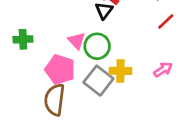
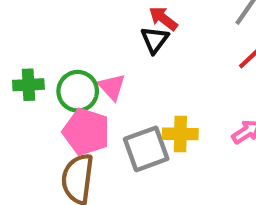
green circle: (97, 46) -> (78, 91), moved
gray square: (98, 81) -> (146, 149), turned 32

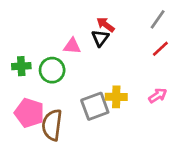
pink triangle: (112, 87) -> (72, 46), moved, turned -42
pink pentagon: (86, 132) -> (29, 113), moved

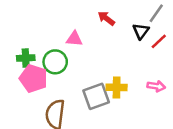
black triangle: (100, 38) -> (141, 31), moved
pink arrow: (158, 96) -> (156, 86), turned 42
pink pentagon: (29, 113) -> (33, 78), moved

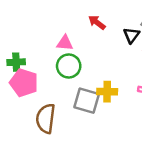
green circle: (55, 62) -> (69, 66), moved
gray square: (96, 96) -> (87, 101), turned 36

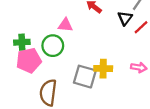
green circle: (69, 66) -> (53, 46), moved
pink pentagon: (24, 83) -> (29, 61), turned -30

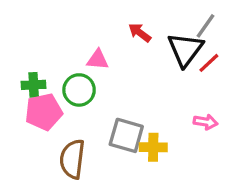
black triangle: (125, 18) -> (185, 49), size x1.6
yellow cross: (103, 69) -> (153, 147), moved

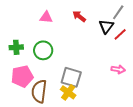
black triangle: (185, 49) -> (106, 26), size x0.7
pink triangle: (98, 60) -> (46, 17), moved
pink pentagon: (44, 112) -> (22, 76), moved
yellow cross: (153, 147) -> (68, 92), moved, turned 35

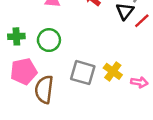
pink arrow: (118, 69) -> (139, 82), moved
yellow cross: (68, 92) -> (113, 71), moved

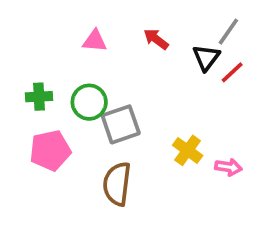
gray square: (83, 73) -> (121, 124), moved, turned -35
brown semicircle: (44, 89) -> (117, 184), moved

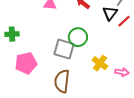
green cross: (39, 97) -> (12, 34), moved
green circle: (89, 102) -> (78, 37), moved
gray square: (121, 124) -> (64, 49), turned 35

